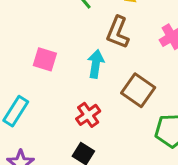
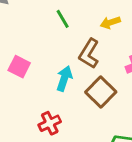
brown square: (138, 90) -> (101, 92), moved

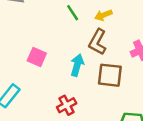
yellow arrow: (110, 23) -> (103, 15), moved
brown square: (101, 92) -> (110, 75), turned -35

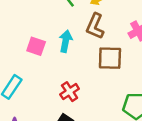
cyan arrow: (77, 65) -> (66, 41), moved

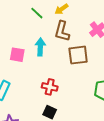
red cross: (70, 92) -> (50, 87), turned -35

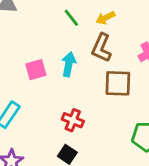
pink square: (17, 55) -> (36, 70), turned -35

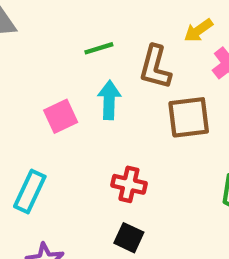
green line: (71, 18) -> (99, 48), moved, turned -60
yellow arrow: (106, 18) -> (198, 30), moved

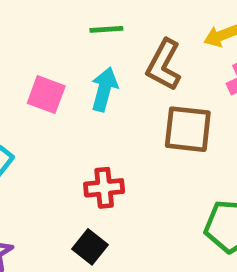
pink square: (61, 116) -> (46, 95), turned 32
red cross: (129, 184) -> (104, 188), turned -32

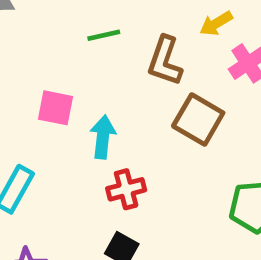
cyan arrow: (104, 89) -> (103, 137), moved
brown square: (188, 129) -> (198, 119), turned 33

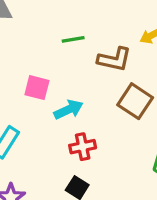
brown L-shape: (165, 61) -> (114, 59), turned -100
cyan arrow: (103, 137) -> (69, 110), turned 56

